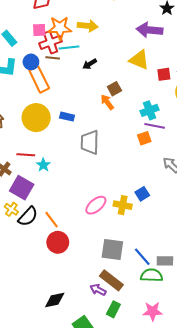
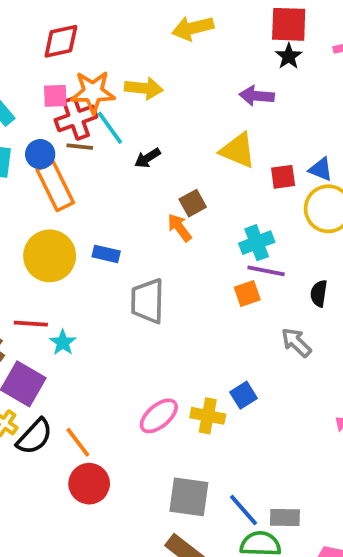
purple arrow: (149, 30) -> (257, 96), size x0.7
cyan line: (69, 48) -> (110, 128), turned 60

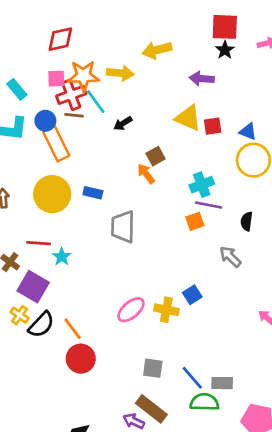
yellow arrow: (193, 28) -> (157, 50), moved
red square: (283, 177) -> (213, 126), moved
gray square: (189, 497) -> (153, 368), size x0.7

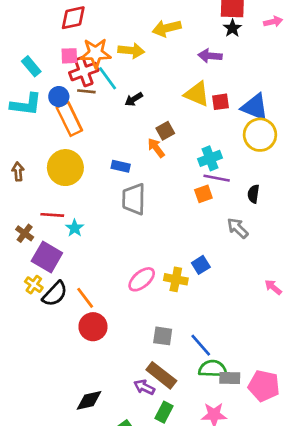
blue triangle: (248, 132) -> (255, 107), size x1.6
blue rectangle: (93, 193) -> (121, 166), moved
gray rectangle: (222, 383) -> (230, 378), moved

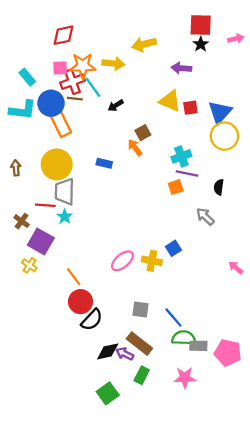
blue circle: (59, 97) -> (51, 103), size x1.5
blue triangle: (255, 107) -> (220, 112), turned 50
gray trapezoid: (134, 199) -> (65, 192), moved
black semicircle: (55, 294) -> (92, 320), moved
black diamond: (89, 400) -> (108, 351), moved

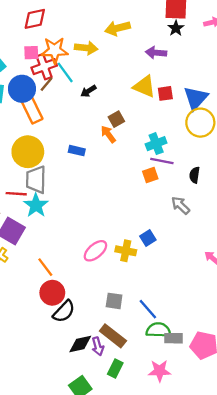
brown line: (75, 99) -> (46, 84), turned -56
cyan star: (65, 217) -> (36, 205), size x1.5
purple arrow: (125, 354) -> (98, 346), turned -132

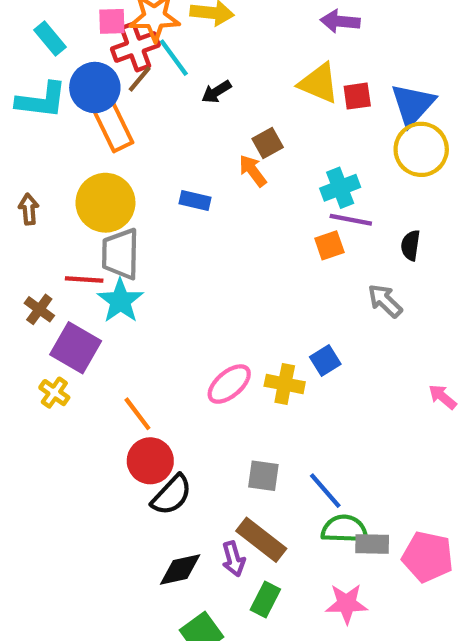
black diamond: (80, 344) -> (180, 570), moved

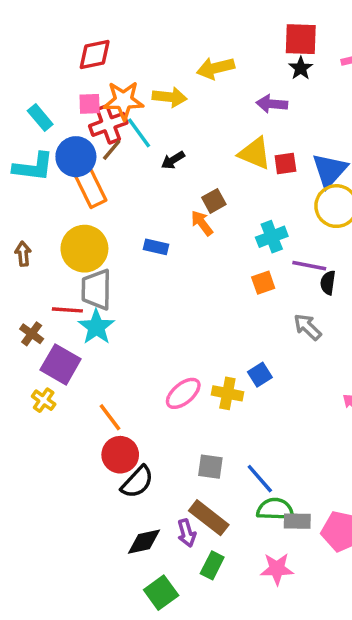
purple line: (351, 220) -> (309, 266), moved

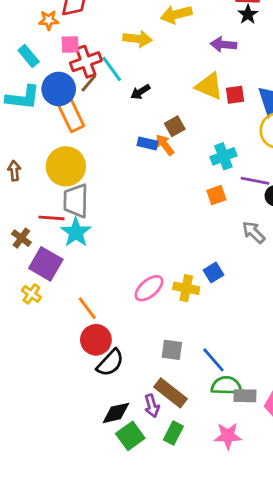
orange star: (124, 100) -> (49, 20), moved, size x0.6
blue rectangle: (156, 247) -> (148, 143), moved
green square: (161, 593) -> (130, 436), moved

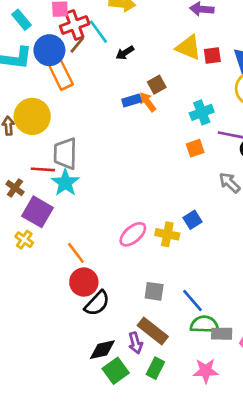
blue rectangle: (148, 143) -> (132, 101), turned -30
yellow circle: (66, 166) -> (32, 116), moved

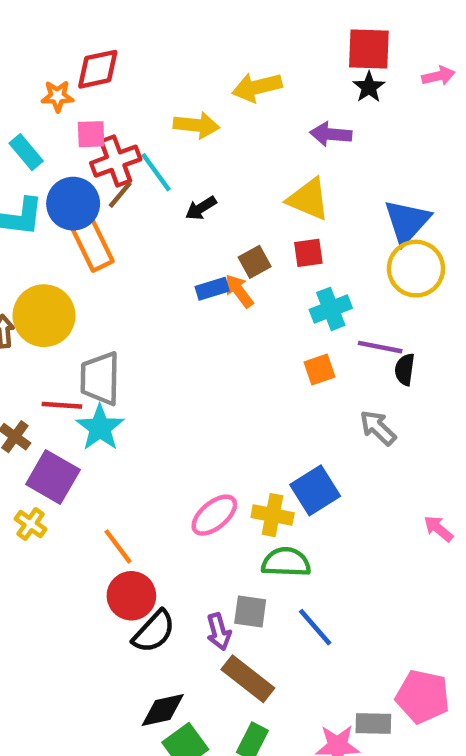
red square: (212, 55) -> (308, 253), moved
blue square: (192, 220) -> (315, 490), size x1.5
green semicircle: (204, 324) -> (286, 562), moved
gray rectangle: (222, 334) -> (373, 723), moved
purple arrow: (136, 343) -> (219, 632), moved

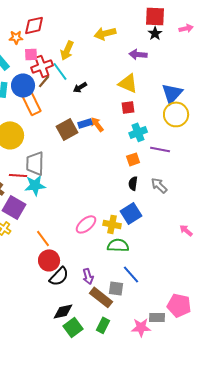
yellow arrow: (196, 125) -> (67, 50), moved, turned 108
brown square: (255, 262) -> (67, 129), moved, size x1.5
black semicircle: (405, 369) -> (133, 183), moved
cyan star: (100, 428) -> (35, 185), turned 30
gray square: (250, 611) -> (116, 288), moved

